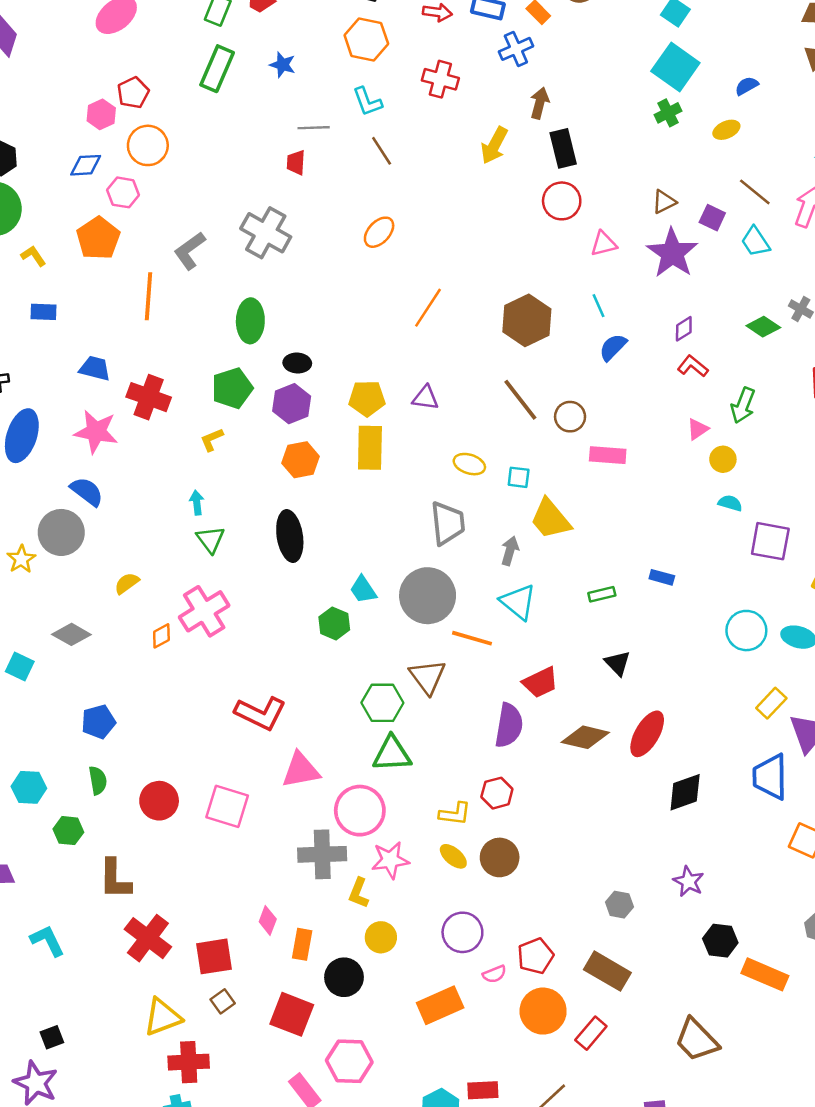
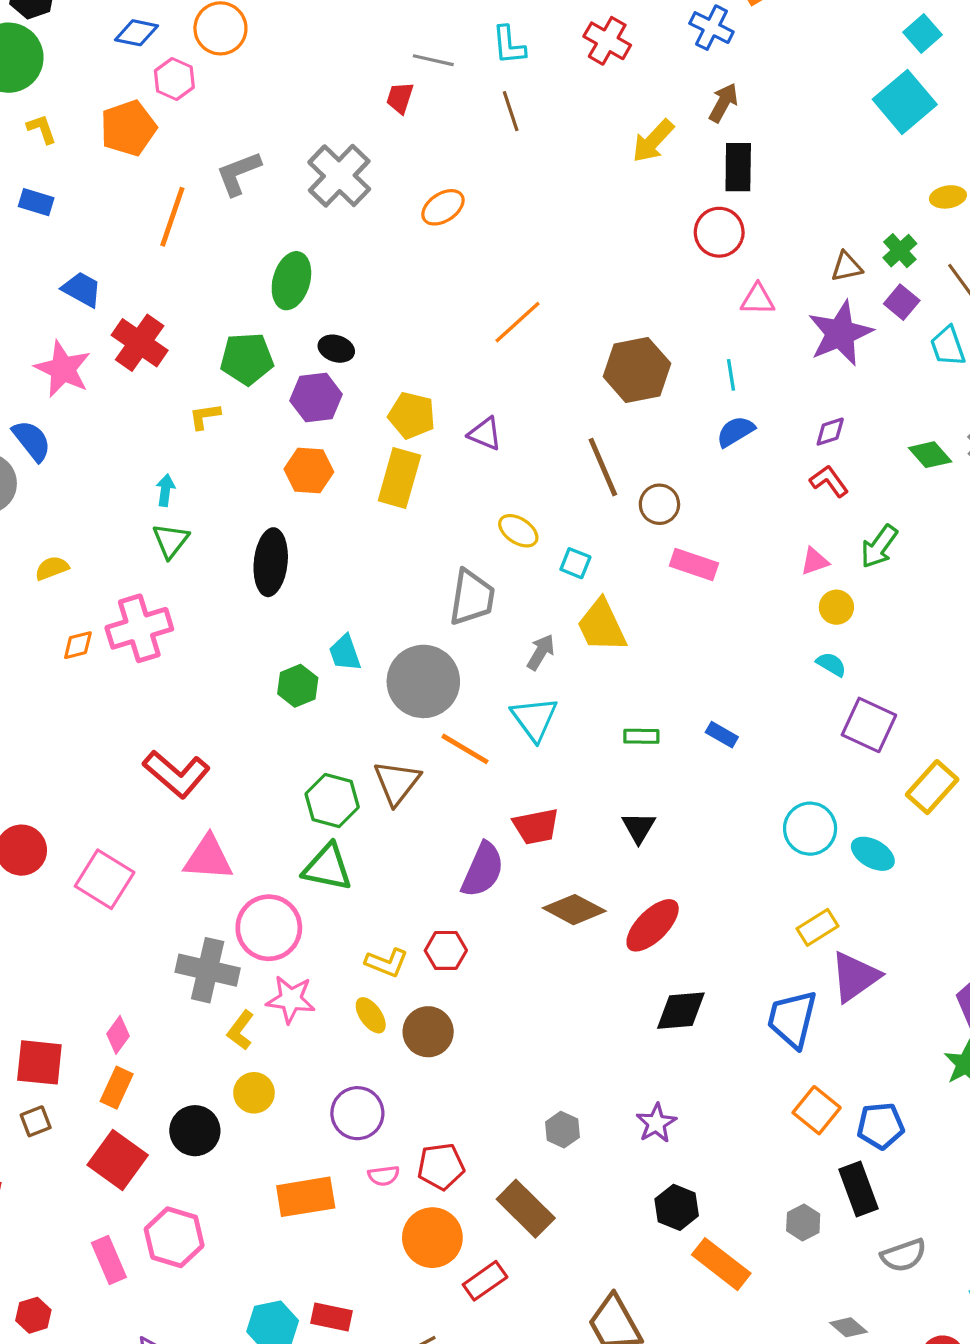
blue cross: (516, 49) -> (711, 28), turned 36
green cross: (668, 113) -> (900, 251), moved, turned -30
orange ellipse: (379, 232) -> (443, 207), moved
orange rectangle: (302, 944) -> (117, 1088), moved

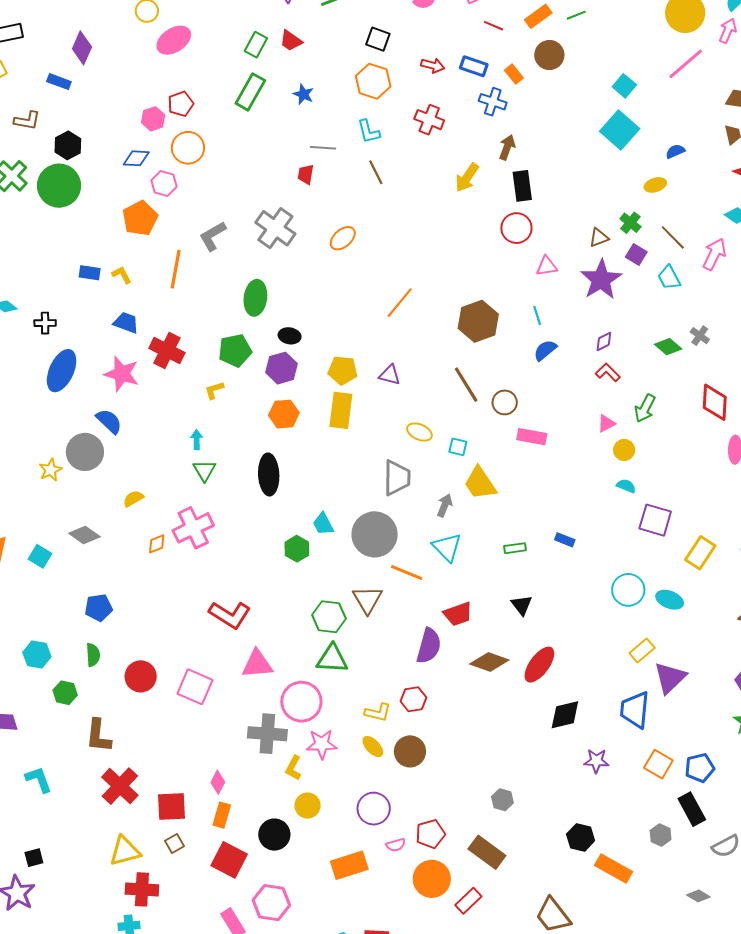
yellow L-shape: (42, 129) -> (122, 275), moved
purple star: (656, 1123) -> (596, 761), moved, turned -30

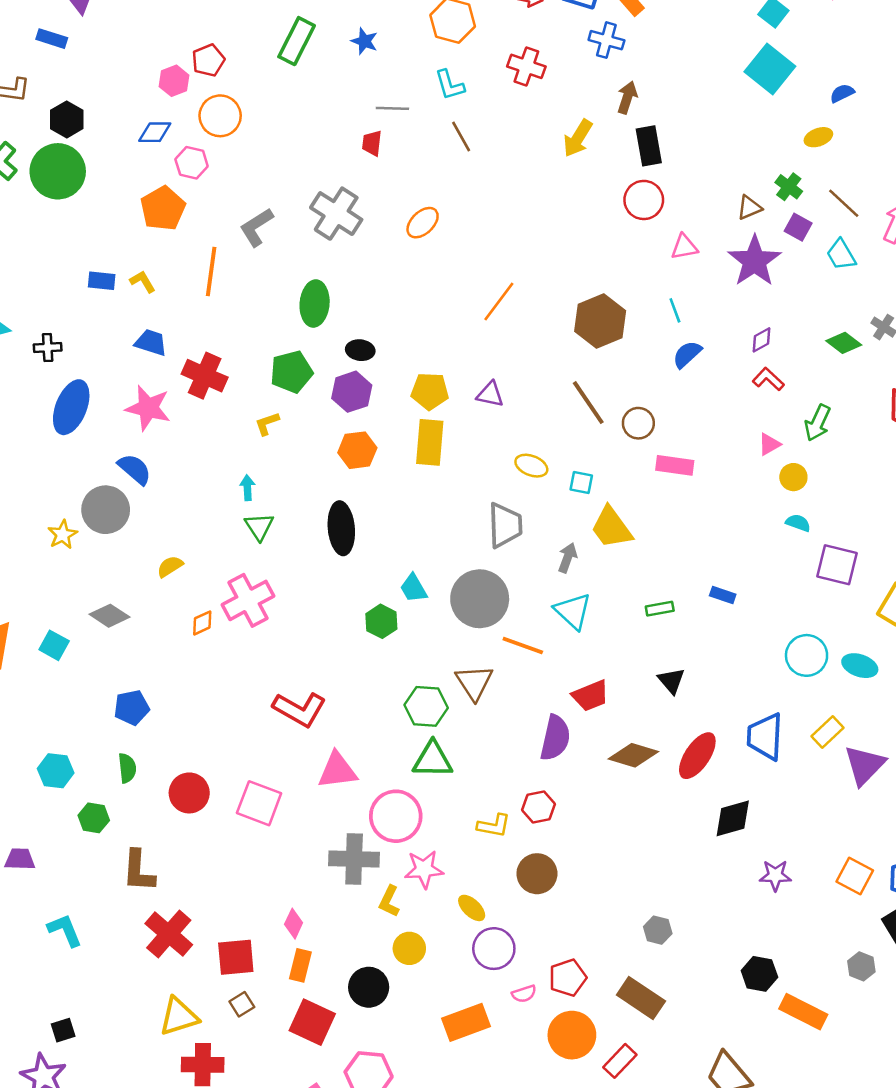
blue trapezoid: (635, 710) -> (765, 737), moved
yellow ellipse: (373, 747) -> (472, 908), moved

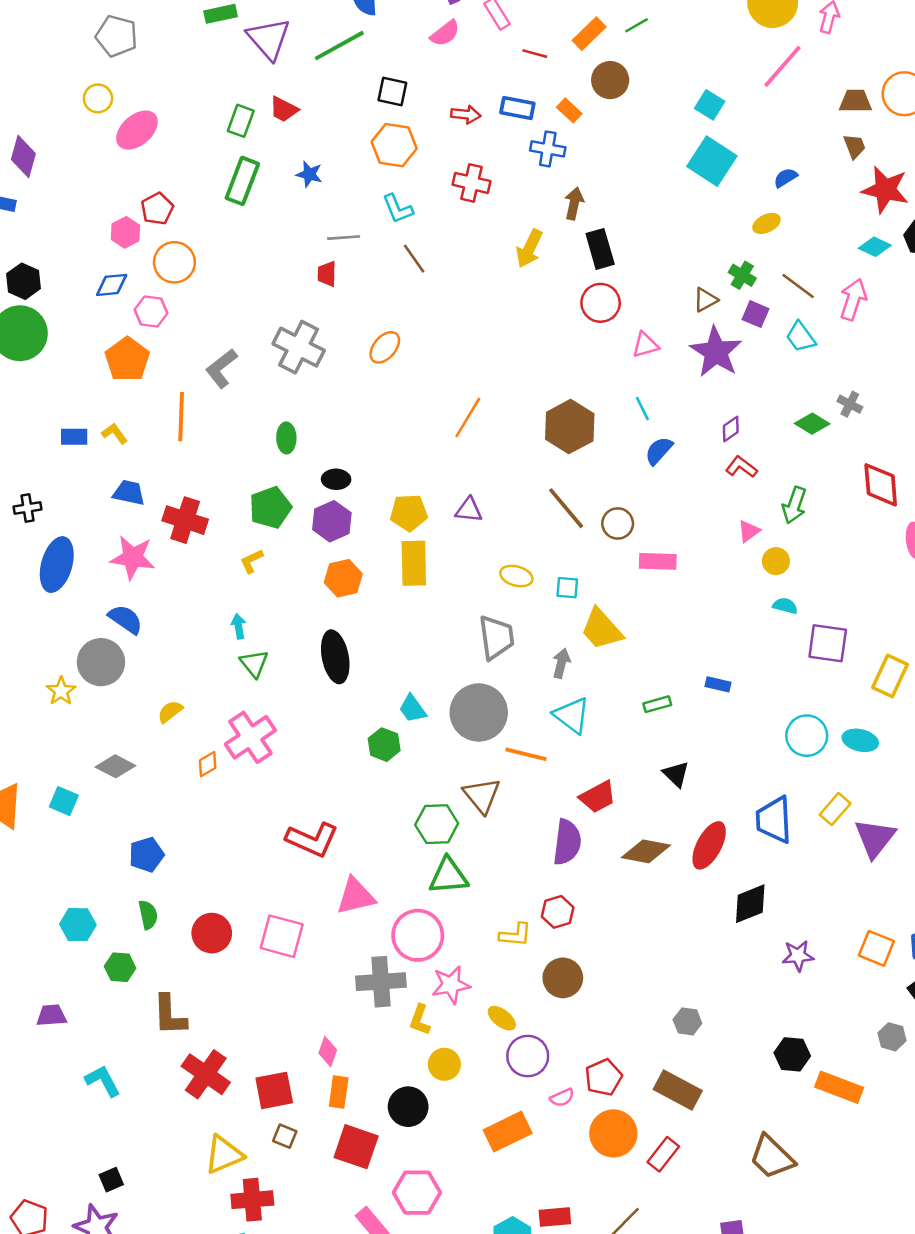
green ellipse: (315, 304) -> (286, 438), size x0.7
brown square: (242, 1004) -> (285, 1136), turned -30

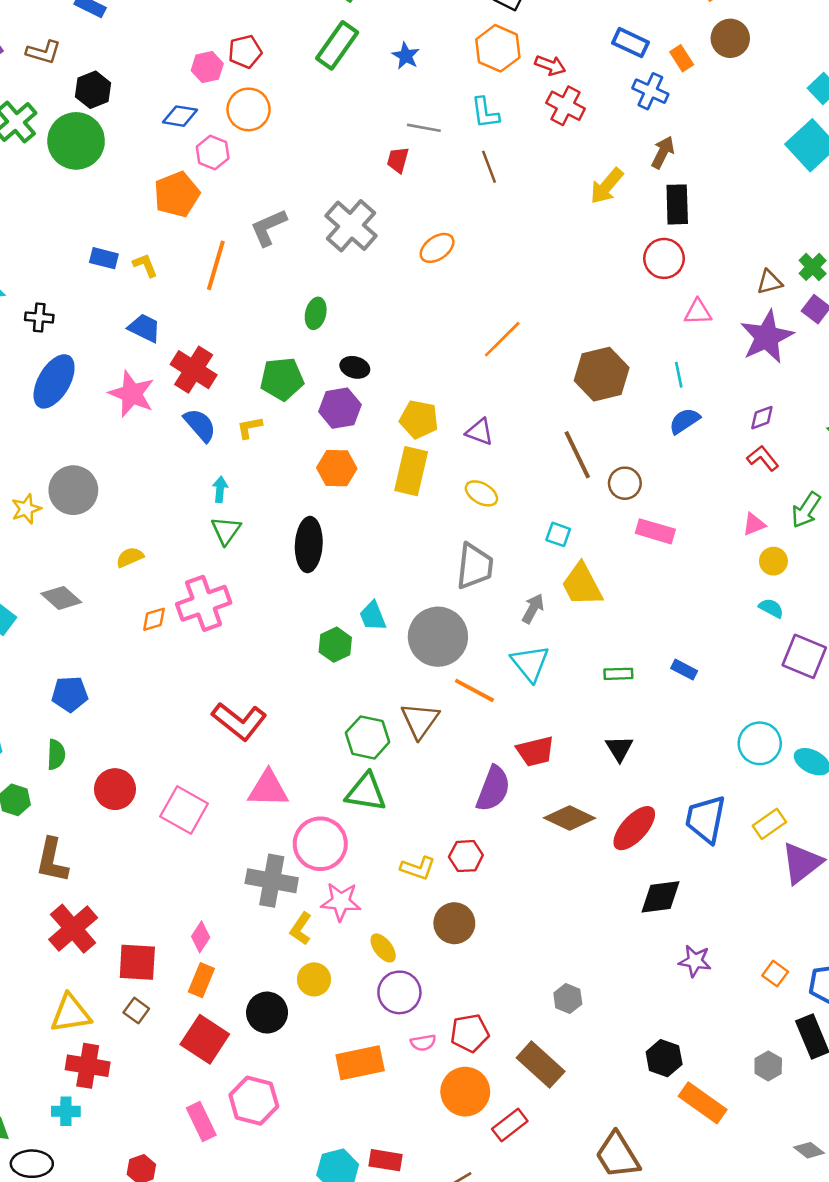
red arrow: (466, 115) -> (550, 65), moved
yellow ellipse: (516, 576) -> (481, 493), moved
blue semicircle: (126, 619) -> (200, 425), moved
orange square: (876, 948) -> (775, 974), size x0.7

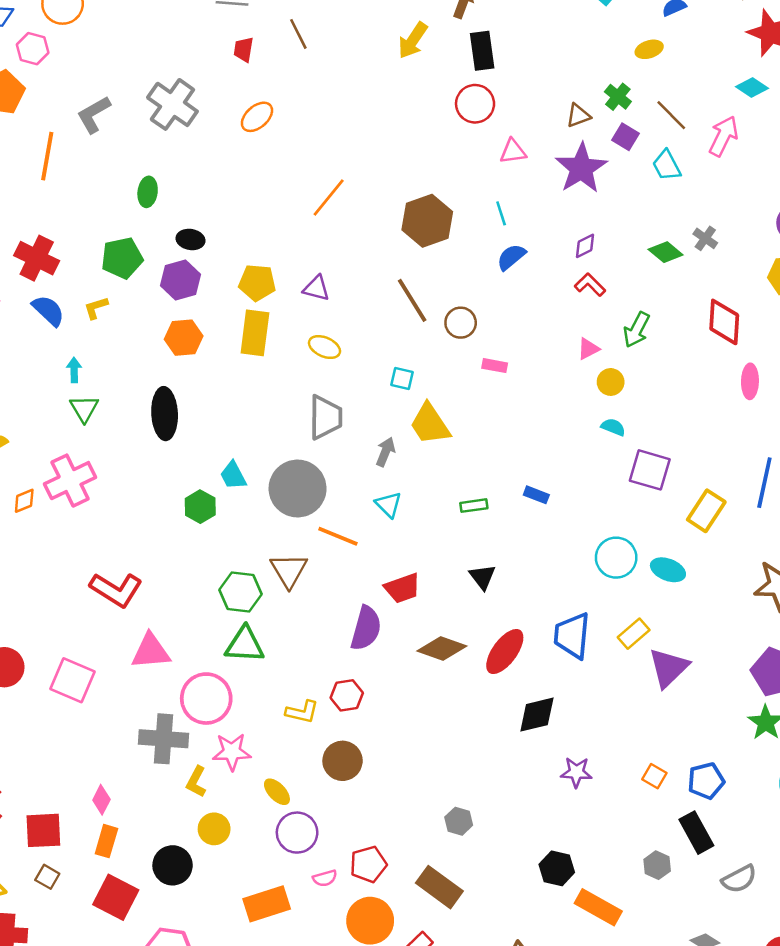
red trapezoid: (398, 160) -> (244, 49), moved
pink rectangle: (655, 531) -> (495, 366), size x0.7
cyan triangle: (530, 663) -> (388, 504), size x0.7

